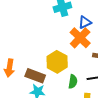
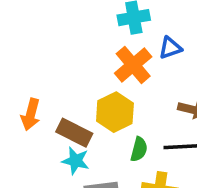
orange cross: (80, 38) -> (133, 65), moved

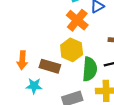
green semicircle: (139, 149) -> (90, 69), size x1.6
cyan star: (76, 161) -> (34, 86), moved

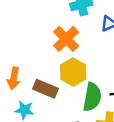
orange cross: (77, 20) -> (66, 39), moved

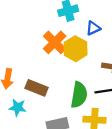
yellow hexagon: (73, 72) -> (75, 49), moved

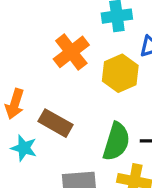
orange cross: (55, 42) -> (71, 52), moved

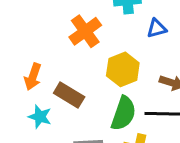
yellow hexagon: (120, 73) -> (123, 69), moved

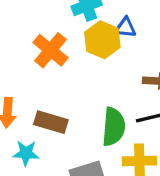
blue triangle: (157, 28) -> (125, 28), turned 35
yellow hexagon: (123, 69) -> (102, 40), moved

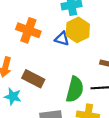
blue triangle: (125, 28) -> (62, 39), moved
orange cross: (51, 50) -> (28, 30), moved, turned -30

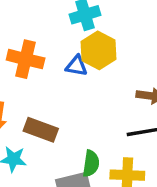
green semicircle: (75, 89) -> (91, 164), moved, size x0.7

